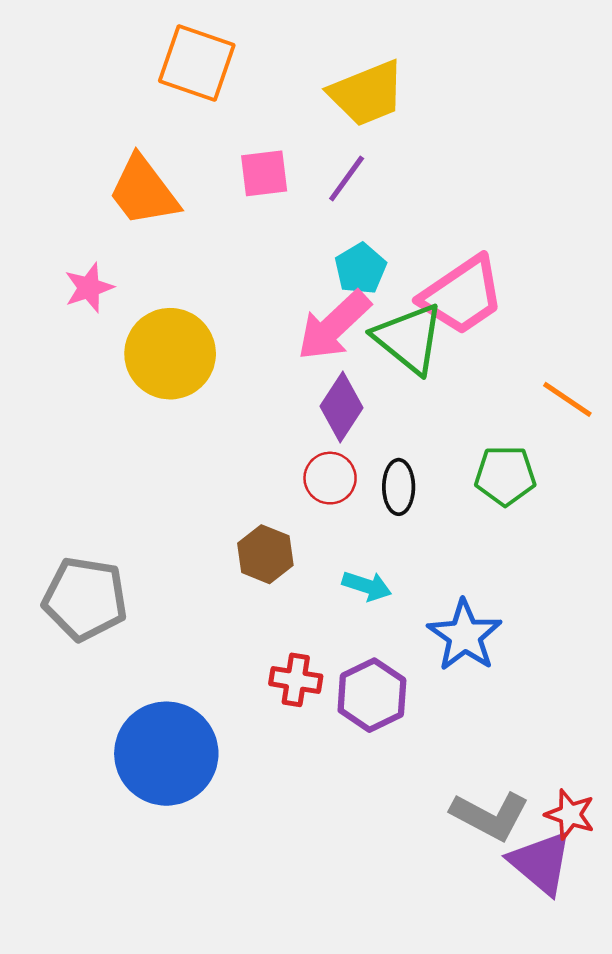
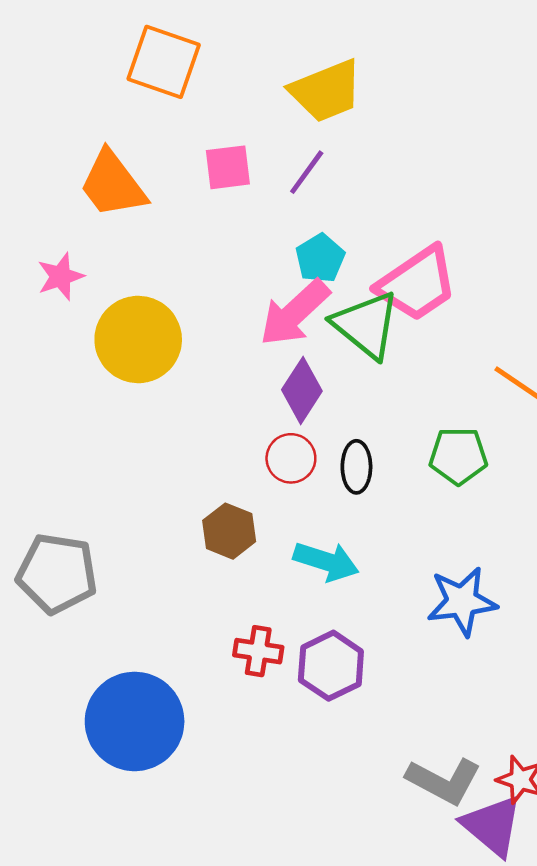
cyan arrow: (367, 586) -> (326, 561), size x1.4
blue star: (465, 635) -> (462, 601), moved, turned 30

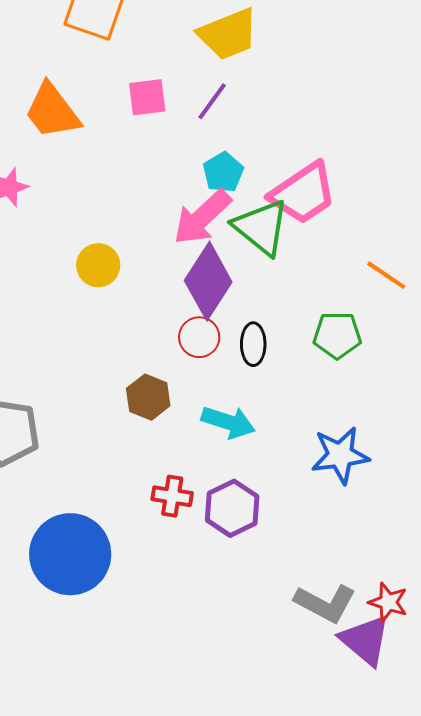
yellow circle: (138, 340) -> (98, 265), moved, size x0.6
purple diamond: (302, 390) -> (208, 281), size x1.4

